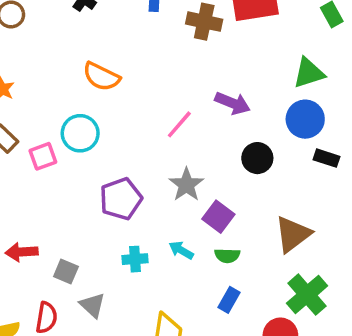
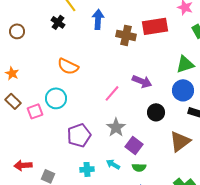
brown triangle: (293, 234) -> (180, 141), moved

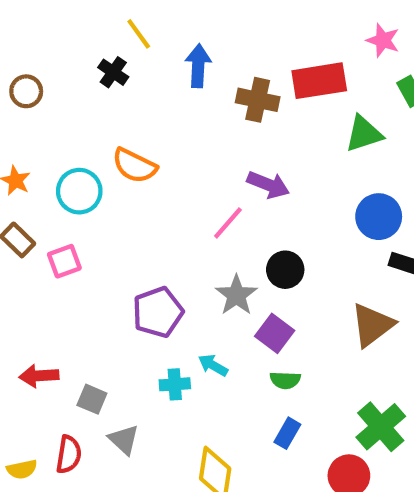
green triangle: (185, 64) -> (364, 134), moved
purple arrow: (142, 81) -> (268, 185), moved
cyan circle: (56, 98) -> (79, 191), moved
black circle: (156, 112) -> (285, 270), moved
cyan arrow: (113, 164) -> (213, 365), moved

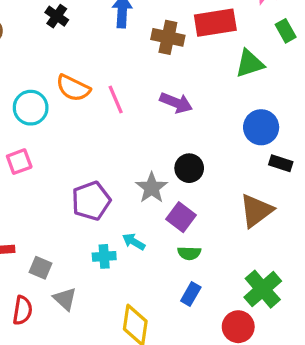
pink line: (228, 223) -> (116, 99), moved, turned -64

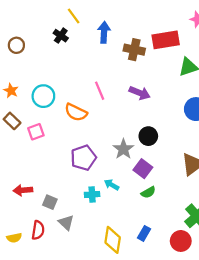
orange semicircle: (73, 88) -> (76, 112), moved
green semicircle: (189, 253) -> (148, 192), turned -32
blue rectangle: (191, 294) -> (144, 233), moved

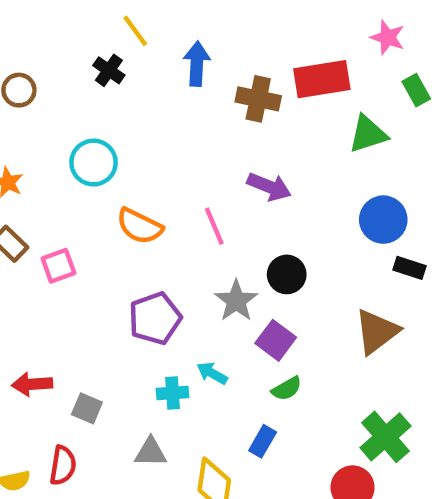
pink line: (100, 91) -> (214, 226), moved
cyan circle: (43, 96) -> (94, 163), moved
gray triangle: (66, 223) -> (151, 452), moved, turned -42
blue rectangle: (144, 233) -> (263, 441), moved

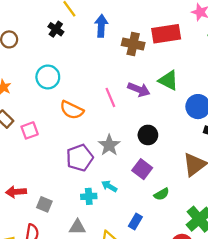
green triangle: (368, 134) -> (168, 80), moved, turned 45
pink line: (214, 226) -> (110, 97), moved
gray star: (236, 301) -> (109, 145), moved
green semicircle: (287, 389) -> (162, 194), moved

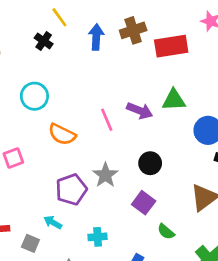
brown cross: (133, 44) -> (133, 30), moved, turned -30
green triangle: (168, 80) -> (174, 100), turned -30
cyan arrow: (109, 186) -> (53, 222), moved
green semicircle: (162, 194) -> (166, 232), turned 70
cyan cross: (89, 196) -> (98, 237), moved

